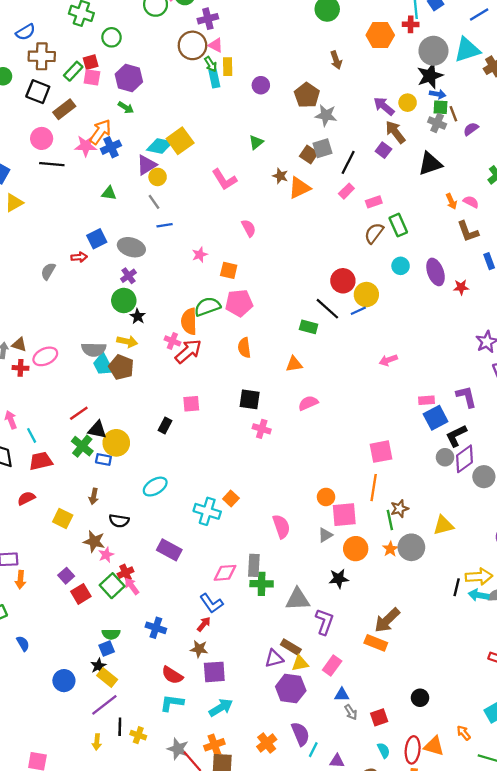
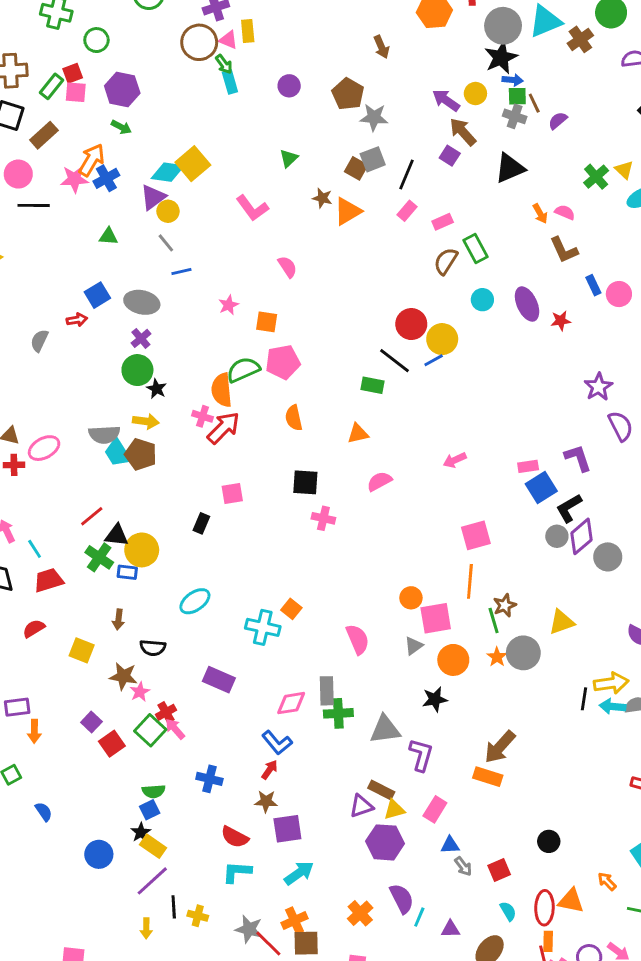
yellow rectangle: (228, 67) -> (248, 31), moved
pink arrow: (388, 360) -> (455, 460), moved

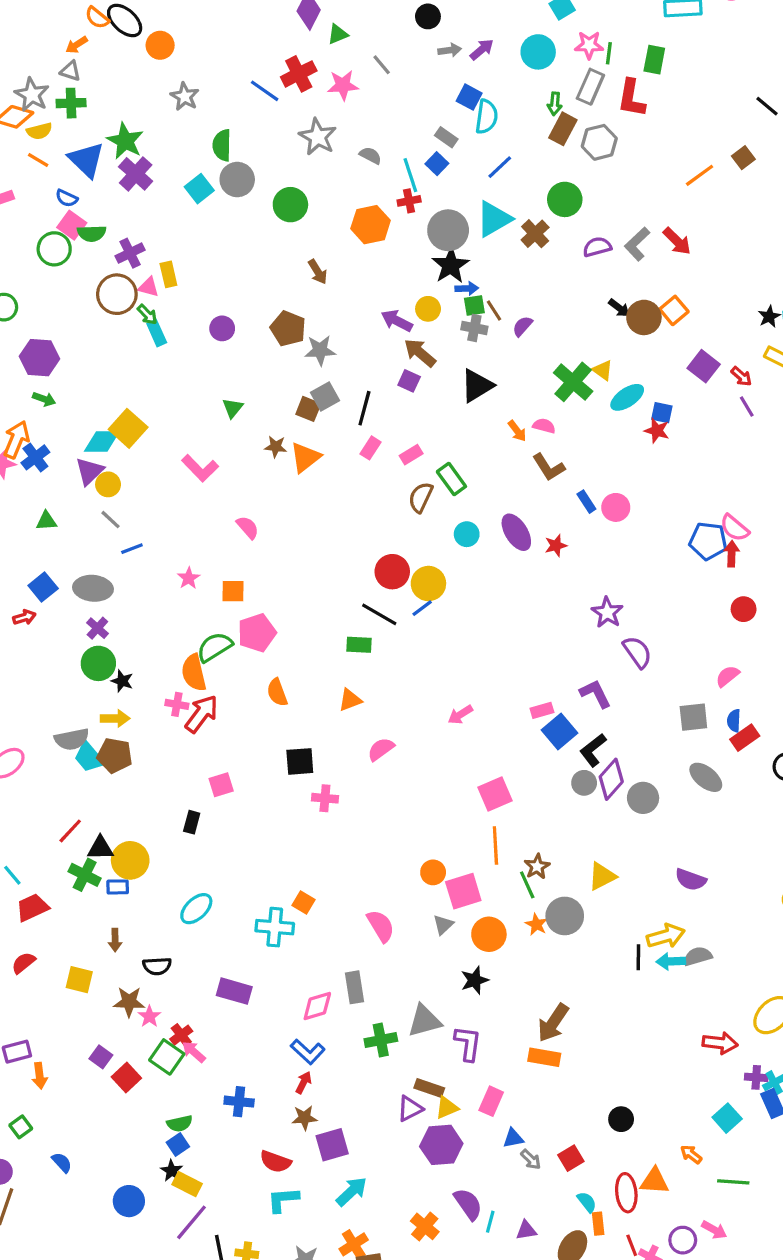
green cross: (596, 177) -> (573, 382), size x1.4
green cross: (338, 713) -> (381, 1040), moved
orange rectangle: (548, 941) -> (598, 1224), moved

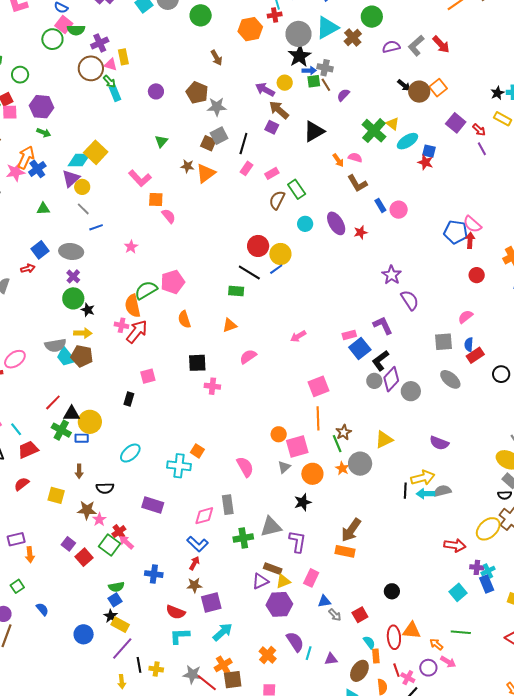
gray cross: (474, 328) -> (325, 68), moved
orange square: (233, 591) -> (156, 200), moved
orange arrow: (691, 1154) -> (436, 644), moved

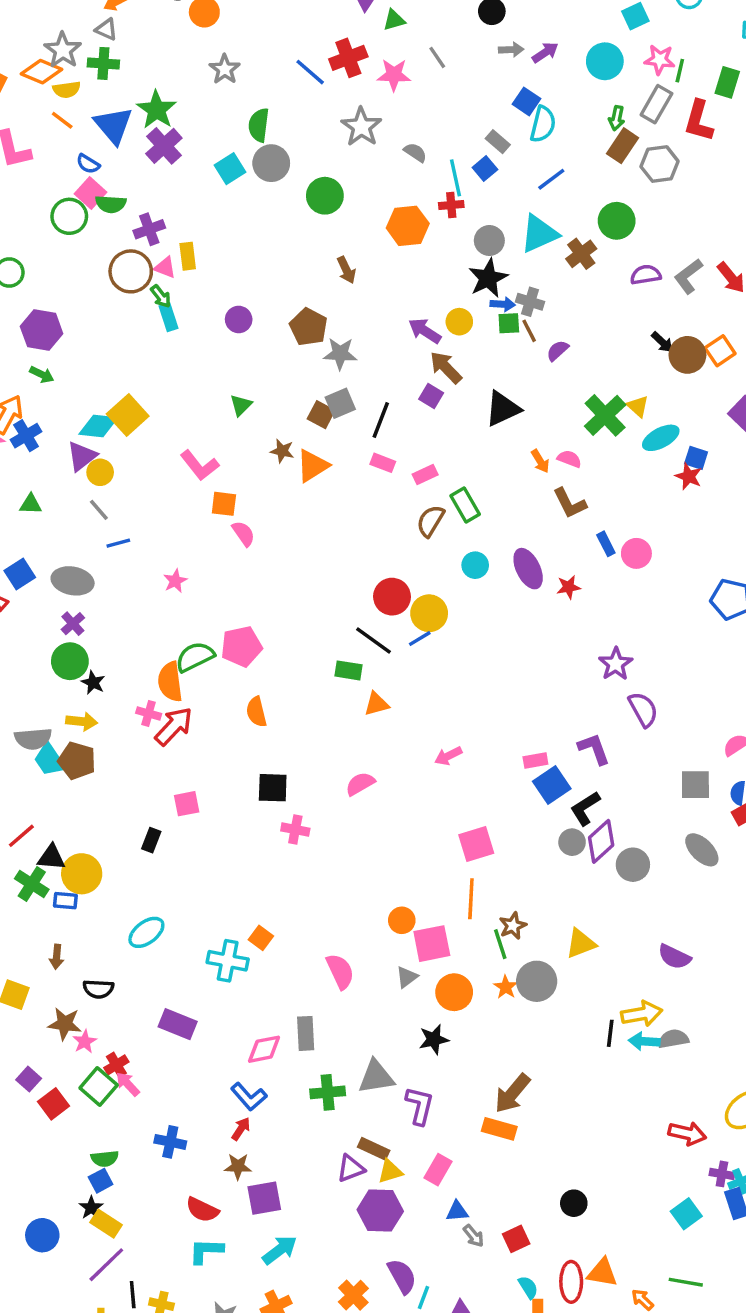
gray circle: (298, 34) -> (489, 241), size x0.7
pink rectangle: (247, 168) -> (383, 463), turned 72
orange triangle: (230, 325) -> (376, 704), moved

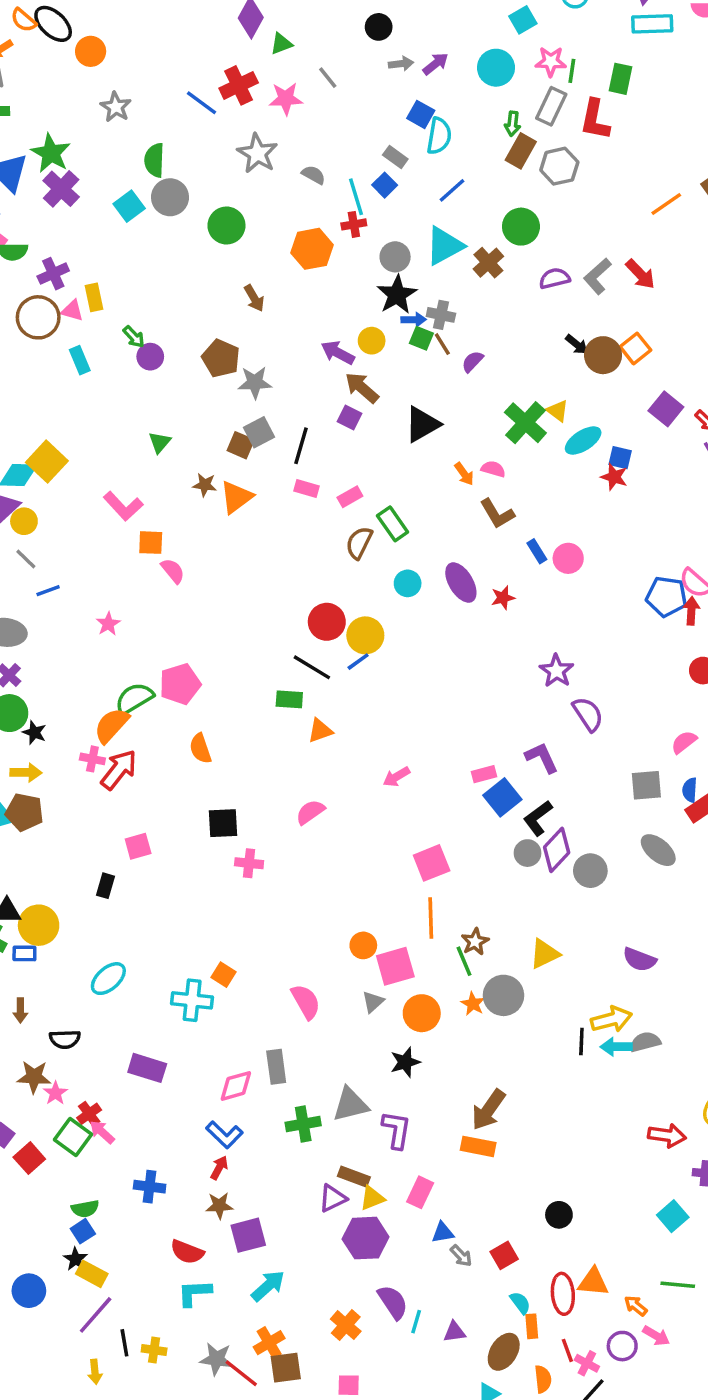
green arrow: (161, 296) -> (134, 337), moved
green square: (509, 323) -> (421, 338), turned 30
orange semicircle: (170, 682) -> (111, 725), turned 54

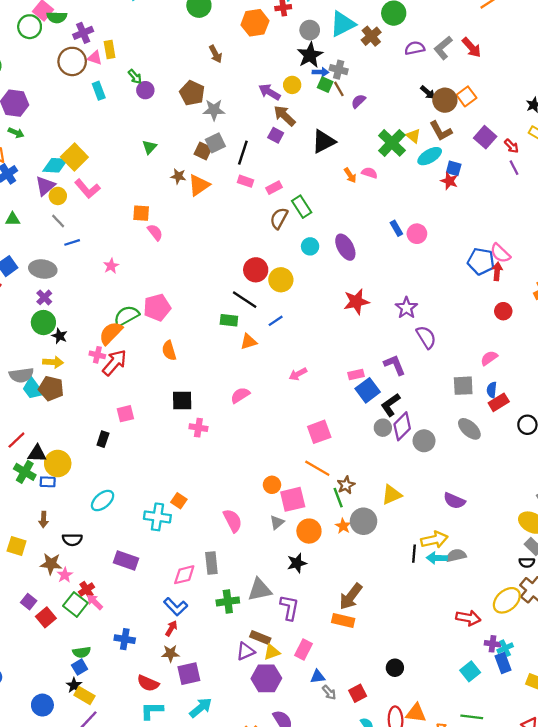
pink L-shape: (123, 506) -> (87, 189), moved
brown L-shape: (497, 514) -> (441, 131), moved
red star: (503, 598) -> (356, 302), moved, size x1.6
blue line: (358, 662) -> (276, 321), moved
orange line: (431, 918) -> (317, 468), turned -60

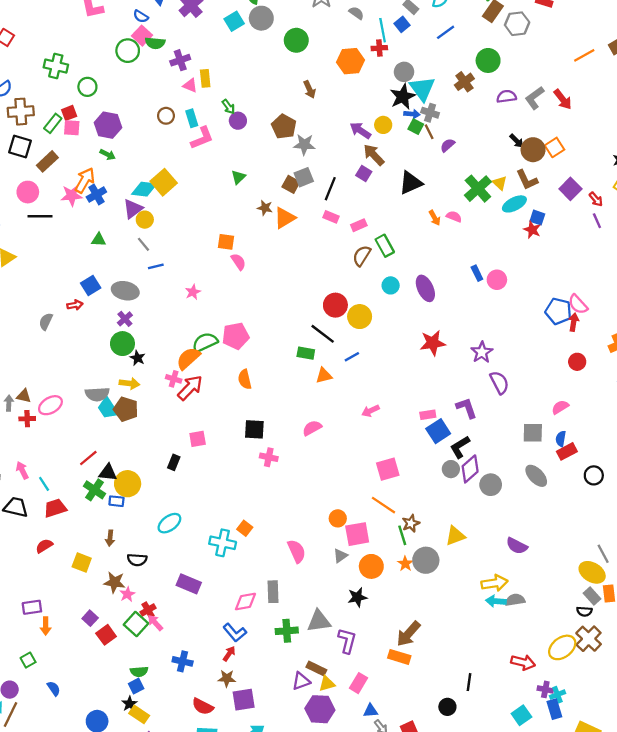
cyan triangle: (343, 24) -> (422, 89), moved, turned -44
brown circle: (72, 61) -> (166, 116), moved, size x0.6
pink L-shape: (87, 189) -> (202, 138), moved, turned -75
black line: (414, 554) -> (469, 682), moved

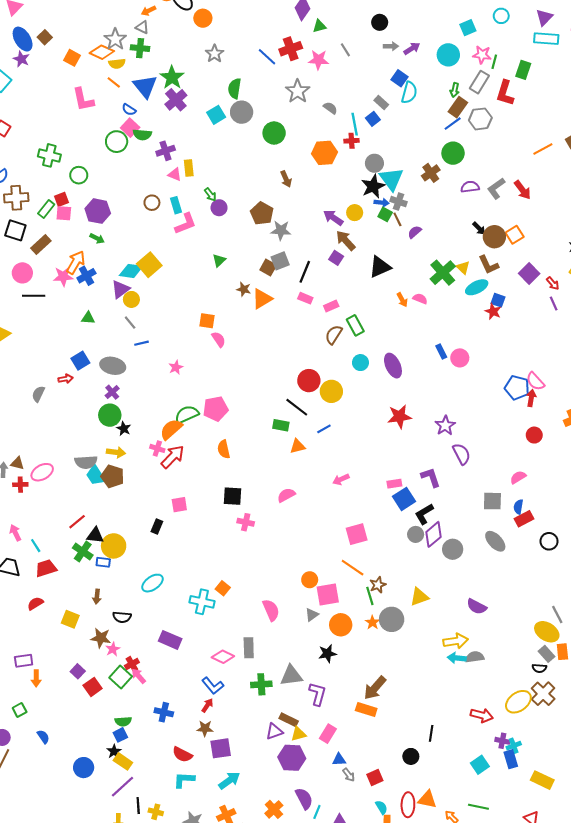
blue line: (446, 32) -> (453, 124), moved
pink diamond: (245, 602) -> (223, 657), turned 35

